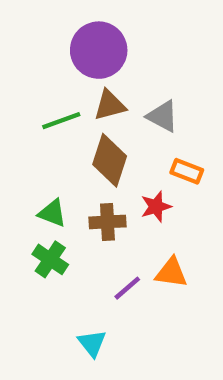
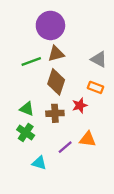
gray triangle: (163, 116) -> (99, 59), moved
cyan triangle: (92, 343) -> (39, 163), moved, turned -35

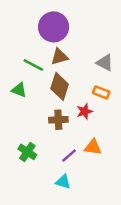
green line: (31, 62) -> (33, 65), turned 48
green triangle: (27, 109) -> (19, 90), moved
green cross: (26, 132) -> (27, 152), moved
cyan triangle: (39, 163) -> (63, 182), moved

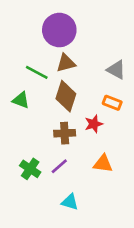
purple line: (69, 155) -> (59, 166), moved

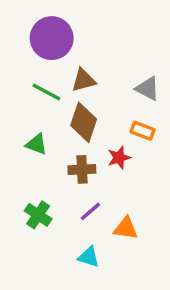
purple circle: (59, 30) -> (52, 38), moved
green triangle: (21, 100) -> (36, 144), moved
orange triangle: (103, 164) -> (126, 228), moved
purple line: (59, 166) -> (90, 211), moved

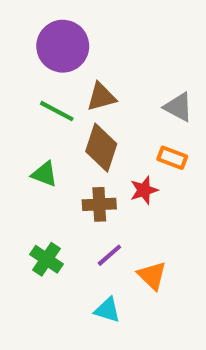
orange triangle: (126, 228) -> (152, 275), turned 36

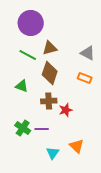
red star: (144, 190) -> (66, 110), moved
purple line: (109, 255) -> (42, 129), moved, turned 40
orange triangle: (152, 275) -> (77, 146), moved
cyan triangle: (107, 310) -> (53, 153), turned 48

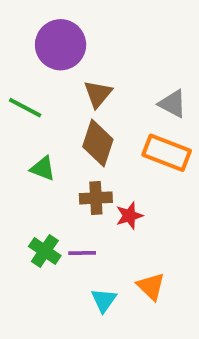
brown triangle: (50, 48) -> (98, 94), turned -35
green line: (28, 55) -> (25, 108), moved
orange rectangle: (85, 78) -> (167, 153), size x1.6

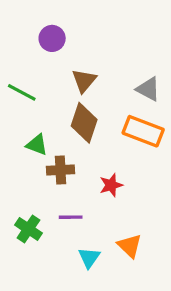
purple circle: (61, 45) -> (52, 38), size x0.6
brown cross: (96, 198) -> (60, 170), moved
green cross: (45, 251) -> (28, 229), moved

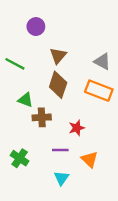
purple line: (71, 217) -> (60, 150), moved
orange triangle: (130, 246) -> (89, 159), moved

